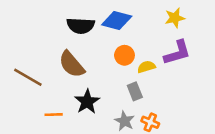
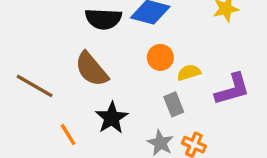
purple L-shape: (177, 53) -> (232, 89), moved
orange line: (54, 115) -> (68, 135), turned 60

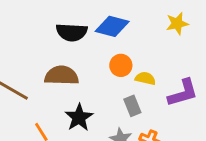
brown semicircle: (92, 69) -> (62, 76), turned 132
yellow semicircle: (189, 73) -> (145, 78), turned 30

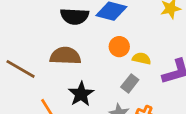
gray rectangle: (132, 106) -> (130, 83), turned 60

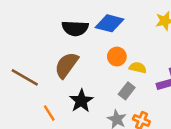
brown semicircle: (65, 56) -> (66, 65), turned -56

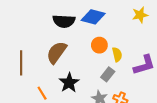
yellow semicircle: (138, 68) -> (117, 55), turned 64
brown line: (25, 77) -> (21, 63), turned 60

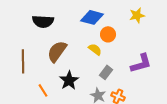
black semicircle: (64, 21) -> (43, 21), moved
orange circle: (99, 45) -> (108, 34), moved
yellow semicircle: (117, 55) -> (95, 49), moved, turned -40

